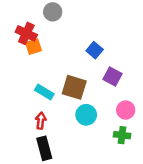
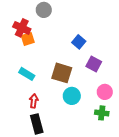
cyan rectangle: (44, 92) -> (27, 74), moved

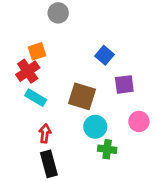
red cross: (22, 28) -> (28, 71), moved, turned 30
purple square: (94, 64) -> (124, 84), turned -35
green cross: (102, 113) -> (107, 149), moved

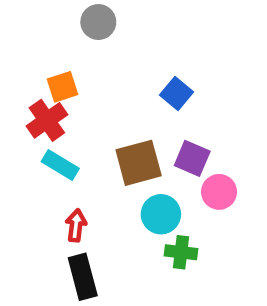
purple square: (124, 84) -> (192, 158), moved, turned 30
brown square: (82, 96) -> (139, 163), turned -32
pink circle: (139, 121) -> (219, 192), moved

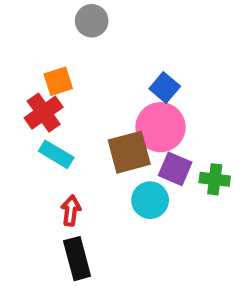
purple square: (192, 158) -> (175, 169), moved
pink circle: (219, 192) -> (160, 127), moved, size x1.5
green cross: (181, 252) -> (215, 179), moved

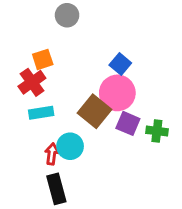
brown square: (129, 152) -> (94, 111), turned -36
cyan rectangle: (56, 154) -> (41, 113), turned -40
cyan circle: (150, 200) -> (70, 146), moved

